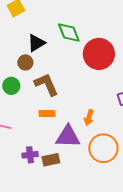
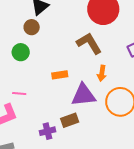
brown L-shape: (46, 84) -> (89, 43), moved
purple cross: (30, 155) -> (48, 131), moved

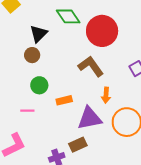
green circle: (21, 52) -> (39, 85), moved
pink line: (19, 93) -> (27, 111), moved

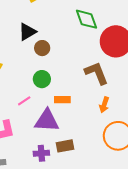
black triangle: (39, 34) -> (27, 32), moved
pink line: (27, 111) -> (24, 101), turned -48
purple triangle: (90, 118) -> (47, 121), moved

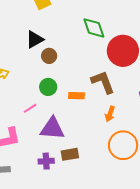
orange rectangle: (62, 100) -> (76, 96), moved

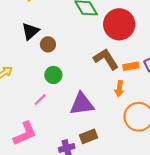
orange rectangle: (76, 96) -> (131, 66), moved
purple triangle: (52, 129) -> (82, 104), moved

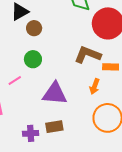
brown L-shape: (106, 59) -> (88, 55), turned -48

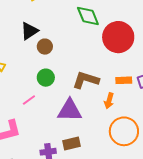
brown L-shape: (88, 55) -> (86, 80), moved

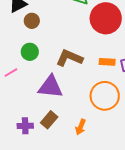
orange arrow: (109, 101) -> (81, 127), moved
orange circle: (124, 131) -> (105, 96), moved
brown rectangle: (71, 143) -> (49, 120), turned -42

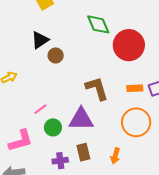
green circle: (30, 52) -> (53, 127), moved
brown L-shape: (69, 58) -> (97, 88), turned 56
brown rectangle: (49, 120) -> (83, 152), turned -48

